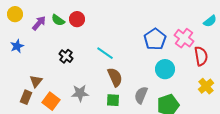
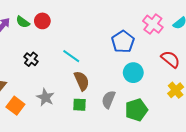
pink cross: (184, 38) -> (153, 24), moved
red semicircle: (201, 56) -> (170, 59), turned -42
gray star: (80, 93) -> (45, 97), turned 30

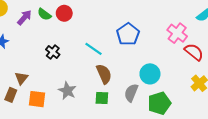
pink cross: (153, 24) -> (177, 33), moved
blue pentagon: (123, 42) -> (128, 34), moved
cyan circle: (133, 73) -> (150, 74), moved
orange square: (15, 106) -> (37, 99), turned -30

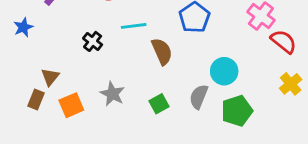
cyan line: (93, 49) -> (134, 26), moved, turned -42
brown semicircle: (104, 74) -> (162, 51), moved
green square: (102, 98) -> (159, 104), turned -32
orange square: (37, 99) -> (71, 105), turned -30

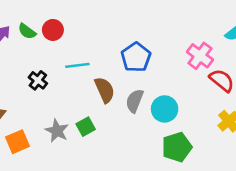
gray semicircle: (199, 97) -> (135, 101), moved
green square: (159, 104) -> (86, 127), moved

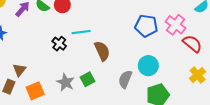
blue pentagon: (136, 57) -> (146, 26), moved, turned -30
black cross: (38, 80) -> (59, 44), moved
gray semicircle: (135, 101) -> (125, 79), moved

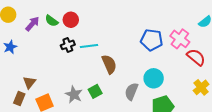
black cross: (59, 44) -> (68, 45), moved, turned 32

